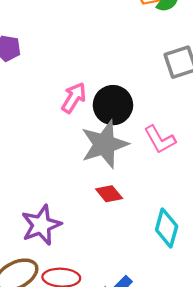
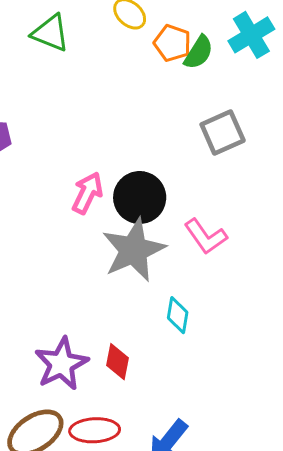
red diamond: (109, 194) -> (118, 362), moved, turned 56
cyan diamond: (167, 228) -> (178, 315), moved, size x0.7

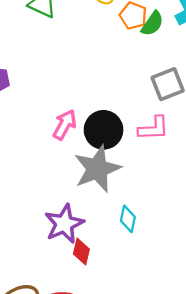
pink L-shape: (206, 236) -> (154, 128), moved, turned -60
purple star: (61, 364) -> (64, 224), moved

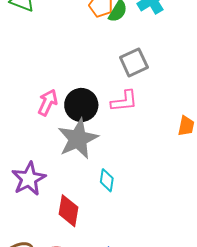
purple star: (64, 224) -> (29, 179), moved
red diamond: (81, 252) -> (69, 211), size x1.4

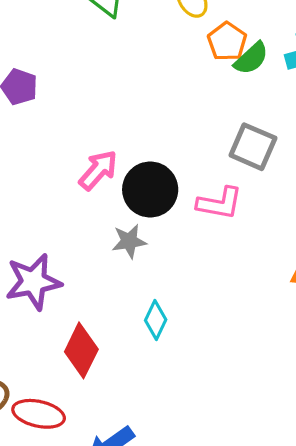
gray square: (134, 62) -> (253, 147), turned 32
gray star: (78, 139) -> (129, 241), size x0.5

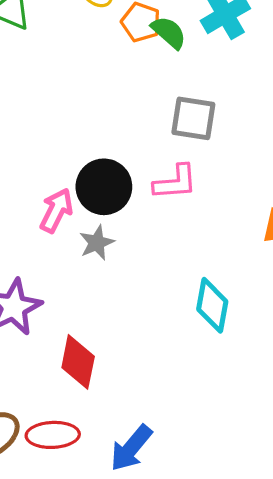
green semicircle: (251, 58) -> (169, 32), turned -81
pink arrow: (98, 170) -> (56, 210), moved
cyan diamond: (156, 320) -> (212, 305), moved, size x1.4

